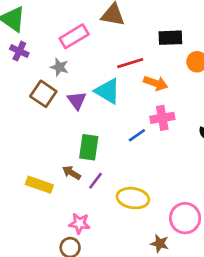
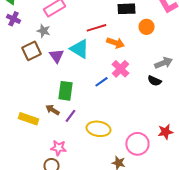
brown square: (43, 94) -> (32, 51), turned 30
pink cross: (162, 118) -> (120, 69), turned -36

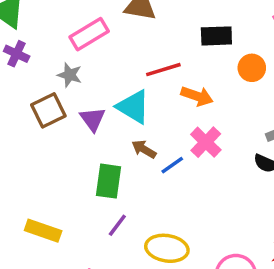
brown arrow: (52, 110) -> (144, 149), moved

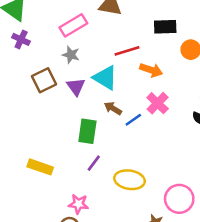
gray star: (70, 75) -> (71, 55), moved

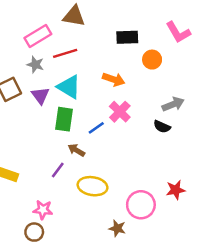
red line: (127, 51) -> (65, 53), moved
brown arrow: (113, 108) -> (76, 150), moved
green rectangle: (87, 131) -> (64, 119), moved

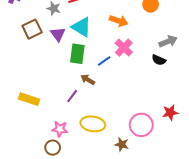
yellow ellipse: (92, 186) -> (93, 124), moved

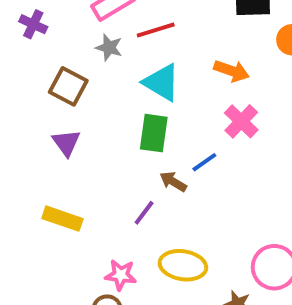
brown square: (32, 29) -> (68, 86), turned -36
purple triangle: (58, 34) -> (66, 143), moved
blue line: (104, 61) -> (204, 162), moved

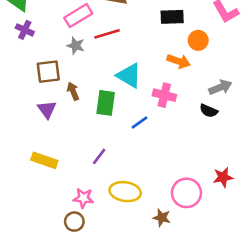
orange arrow: (232, 71) -> (179, 61), moved
cyan triangle: (162, 82) -> (129, 76), moved
brown square: (68, 86) -> (48, 72), turned -35
pink cross: (241, 121) -> (164, 95), turned -30
brown arrow: (173, 182) -> (73, 91), moved, turned 36

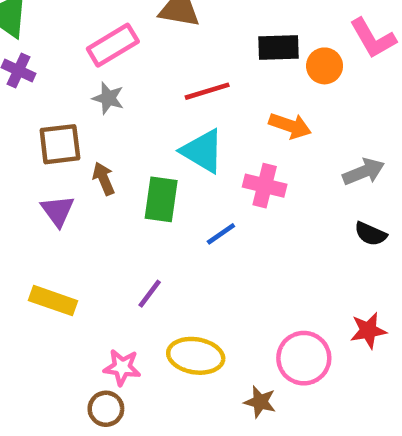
red line: (107, 34) -> (207, 91), moved
orange circle: (198, 40) -> (325, 66), moved
black semicircle: (209, 111) -> (371, 234), moved

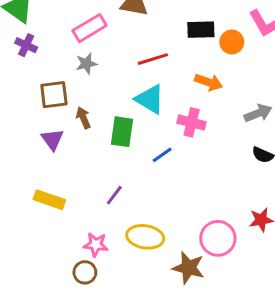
gray star: (108, 98) -> (86, 64), turned -30
brown star: (260, 402) -> (188, 268), size x1.5

